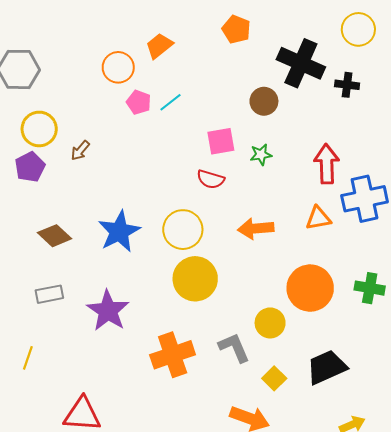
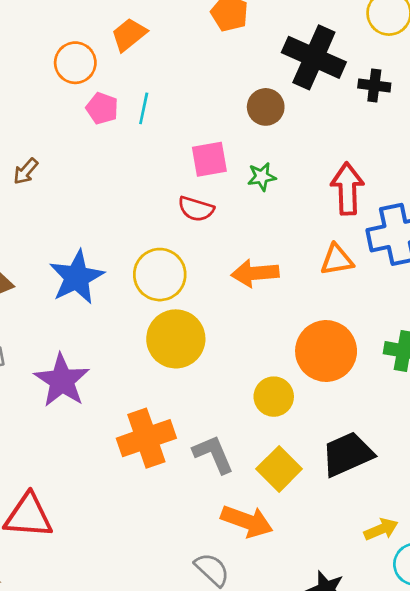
cyan line: (171, 102) -> (144, 108), turned -40
gray L-shape: (234, 348) -> (213, 454), moved
yellow square: (274, 378) -> (279, 469), size x1.4

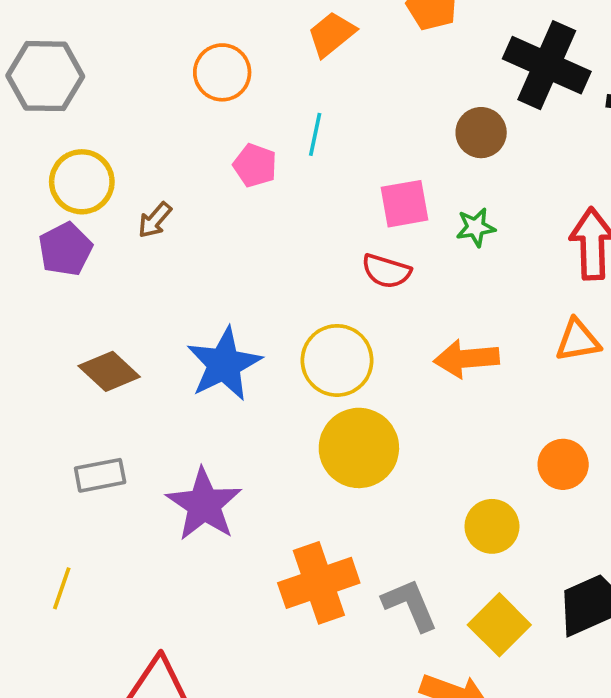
orange trapezoid: (129, 35) -> (332, 34), moved
pink pentagon: (102, 108) -> (255, 165), moved
orange circle: (326, 351) -> (563, 464), size x0.6

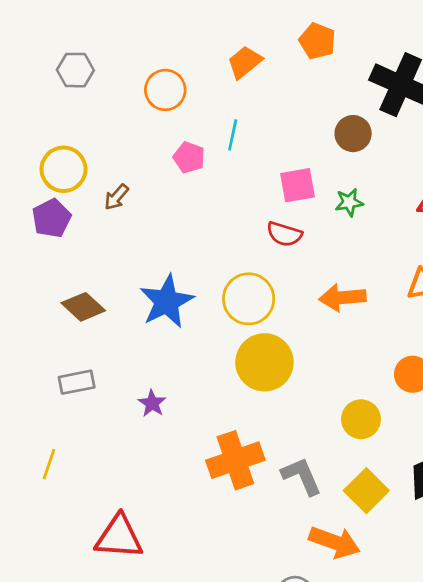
gray hexagon: (45, 76) -> (75, 70), moved, size x0.7
purple star: (204, 504) -> (152, 403), size x0.5

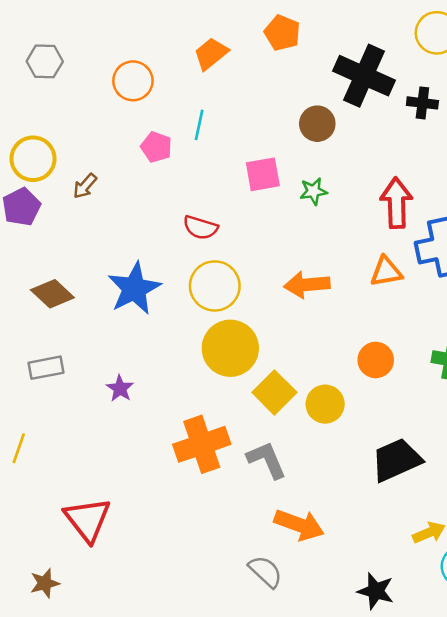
red semicircle: (284, 234) -> (200, 228), moved
yellow square: (366, 491) -> (274, 392), moved
red triangle: (119, 537) -> (88, 520), turned 48

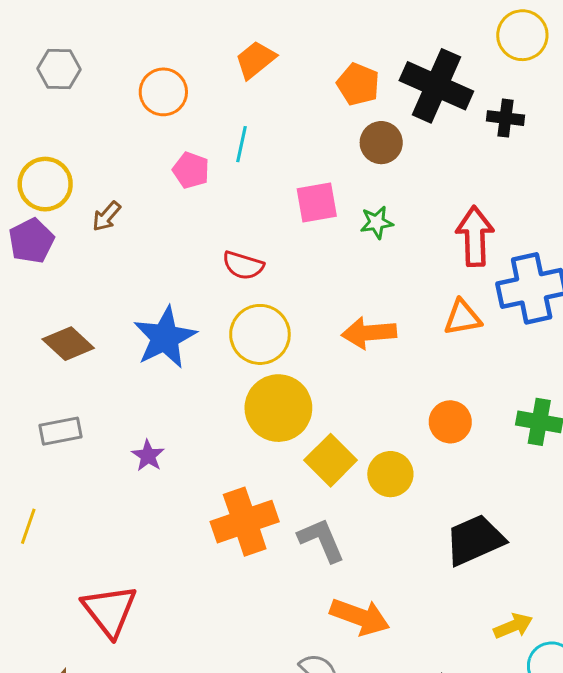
orange pentagon: (282, 33) -> (358, 84), moved

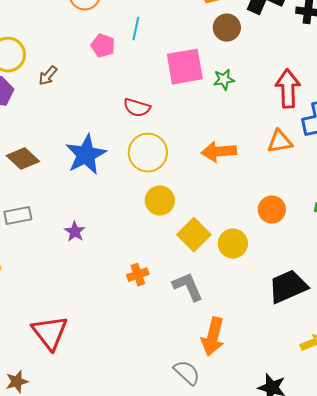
pink square: (317, 202) -> (185, 67), size x1.4
yellow circle: (278, 408) -> (160, 201), size x0.7
orange cross: (245, 522) -> (138, 275), size x0.5
orange arrow: (360, 617) -> (213, 337), turned 84

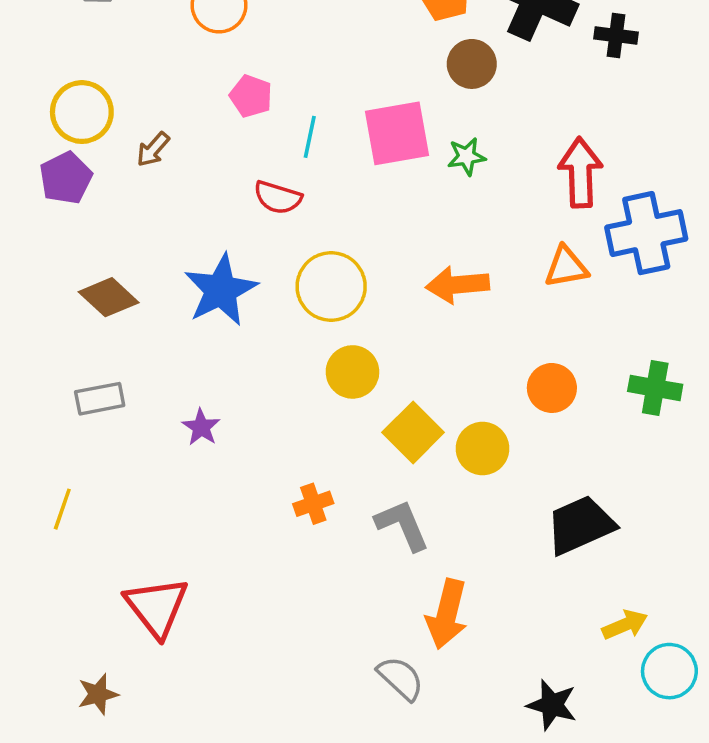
cyan line: (136, 29) -> (310, 137), moved
red semicircle: (137, 108) -> (278, 197), moved

